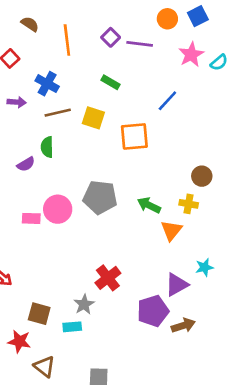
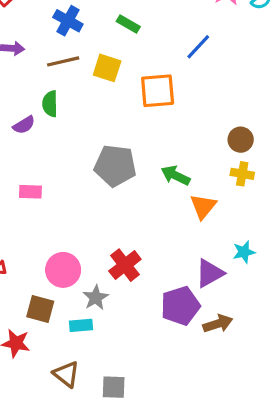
blue cross: (47, 84) -> (68, 21), moved
yellow cross: (189, 204) -> (242, 174), moved
pink circle: (58, 209) -> (63, 270), moved
brown triangle: (44, 367) -> (66, 374), moved

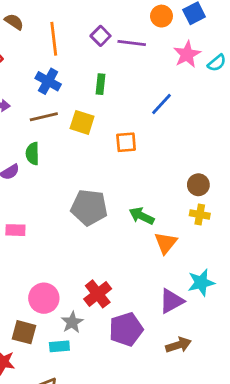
green rectangle: (128, 24) -> (101, 84), turned 66
orange square: (158, 91) -> (126, 142), size x0.7
cyan star: (244, 252) -> (201, 283), size x1.4
purple pentagon: (180, 306) -> (126, 329), moved

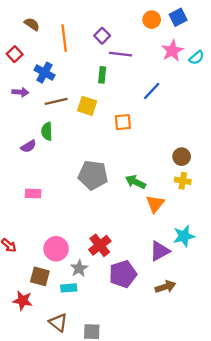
purple line: (132, 43) -> (121, 54), moved
blue cross: (48, 81) -> (45, 73), moved

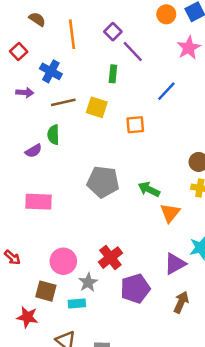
purple line: (121, 54) -> (133, 52), turned 40
pink rectangle: (33, 193) -> (38, 202), size x1.5
brown arrow: (165, 287) -> (181, 302), turned -48

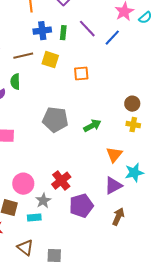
purple line: (133, 52) -> (87, 29), moved
blue cross: (51, 71) -> (42, 31), moved, turned -36
blue line: (166, 91) -> (112, 38), moved
green arrow: (149, 189) -> (92, 126), turned 126
orange triangle: (170, 213) -> (114, 155), moved

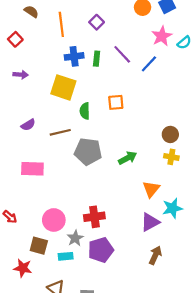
brown line: (23, 56) -> (60, 132), moved
yellow square: (50, 60) -> (63, 87), moved, size x1.4
green semicircle: (15, 82) -> (85, 111), moved
red cross: (61, 181) -> (94, 217), turned 30
purple pentagon: (81, 206) -> (101, 250), moved

